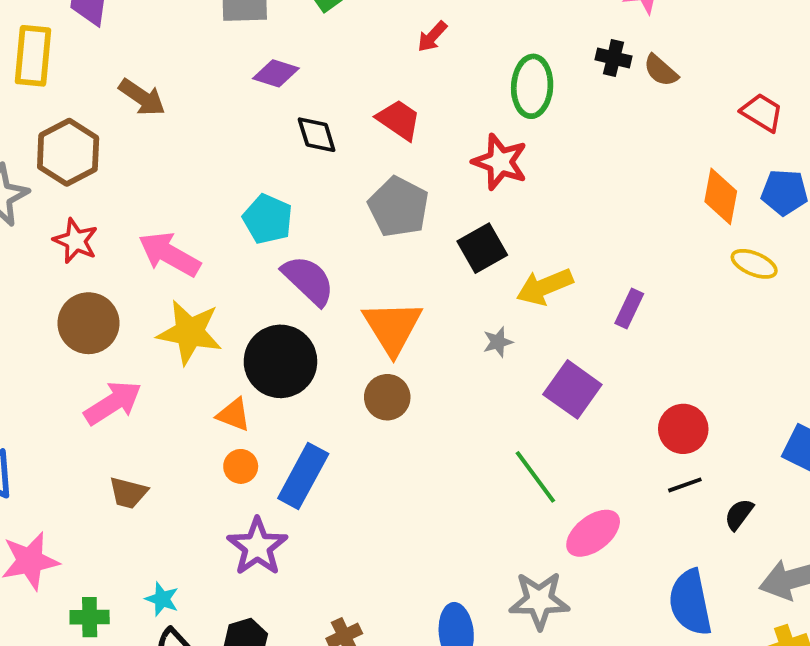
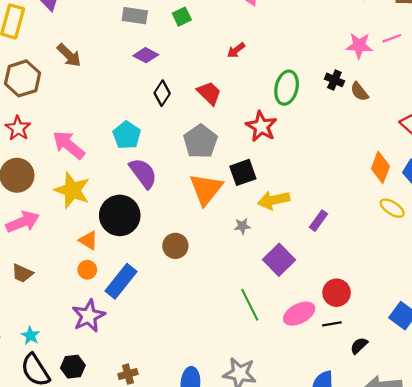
black diamond: (317, 135) -> (162, 93), turned 40
orange triangle: (392, 327) -> (206, 189), moved
pink ellipse: (593, 533) -> (299, 314), moved

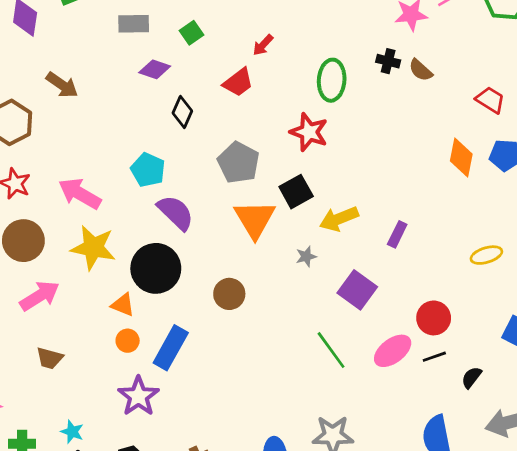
green square: (182, 17) -> (192, 33), moved
red trapezoid: (209, 93) -> (238, 82), moved, turned 108
yellow ellipse: (392, 208) -> (486, 255), moved, turned -40

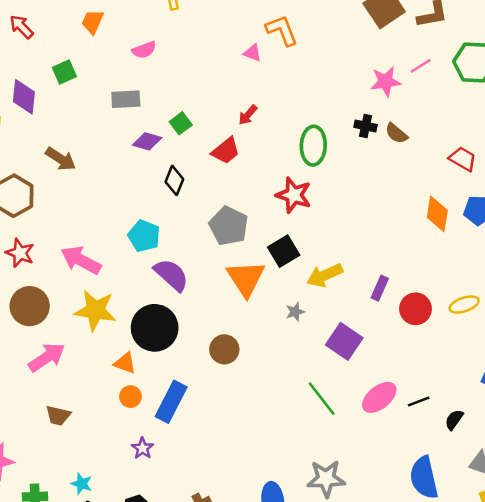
green square: (192, 33) -> (181, 123), moved
red circle: (434, 318) -> (415, 309), moved
purple star: (138, 396) -> (143, 448), size x0.6

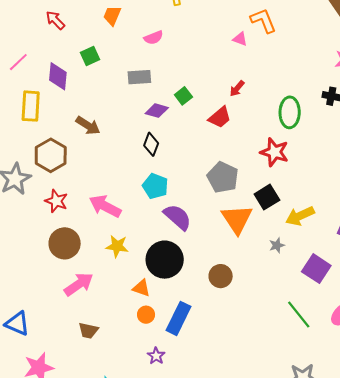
black diamond: (174, 180) -> (151, 144), moved
yellow star: (95, 310) -> (117, 246), size x0.7

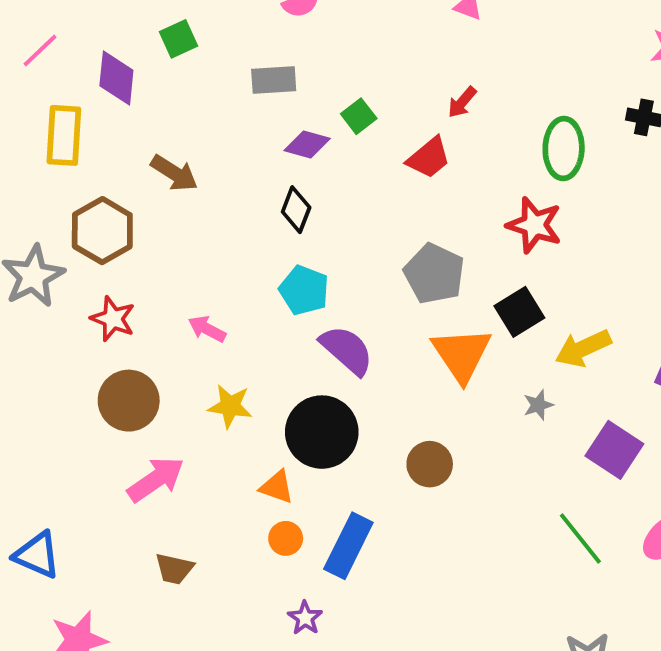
pink arrow: (105, 206) -> (207, 329), size x0.6

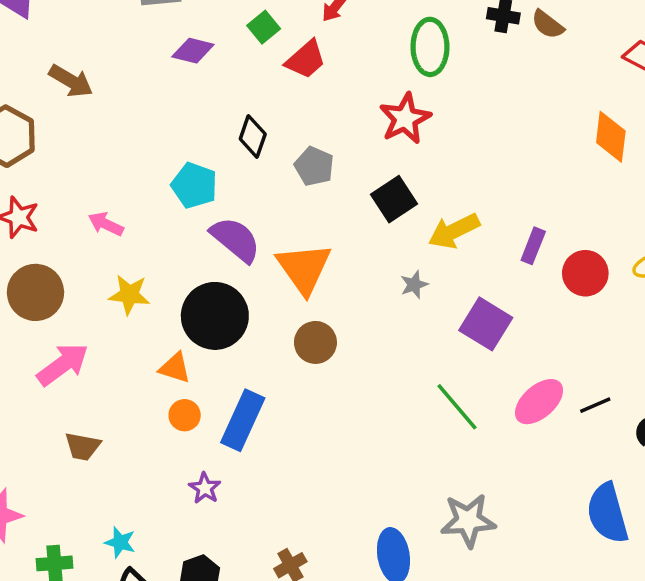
green square: (359, 116) -> (264, 27), moved
black diamond: (296, 210) -> (253, 136), moved
red star: (534, 225) -> (405, 119), turned 30
gray pentagon: (434, 274) -> (314, 166), size x0.7
orange triangle: (462, 354) -> (304, 268), moved

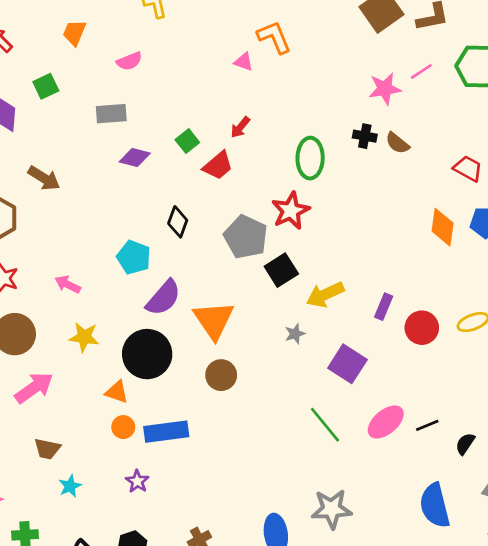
gray pentagon: (314, 166) -> (246, 237), moved, size x1.5
purple semicircle: (236, 239) -> (163, 298), turned 90
blue rectangle: (243, 420) -> (166, 432), turned 57
cyan star: (120, 542) -> (70, 486), moved, turned 30

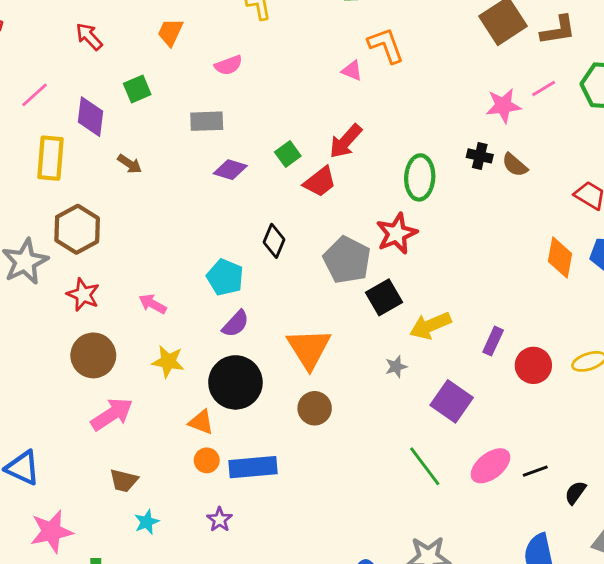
red arrow: (240, 127) -> (346, 141), size x1.5
brown arrow: (44, 178) -> (130, 164), moved, size x0.7
purple semicircle: (163, 298) -> (236, 324), moved, size x0.7

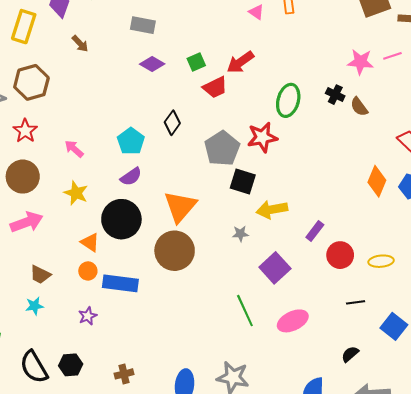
black square: (384, 297) -> (243, 182), turned 35
brown circle: (315, 408) -> (175, 251), size x1.6
black line: (535, 471) -> (356, 302), moved
brown trapezoid: (124, 481) -> (40, 275), moved

